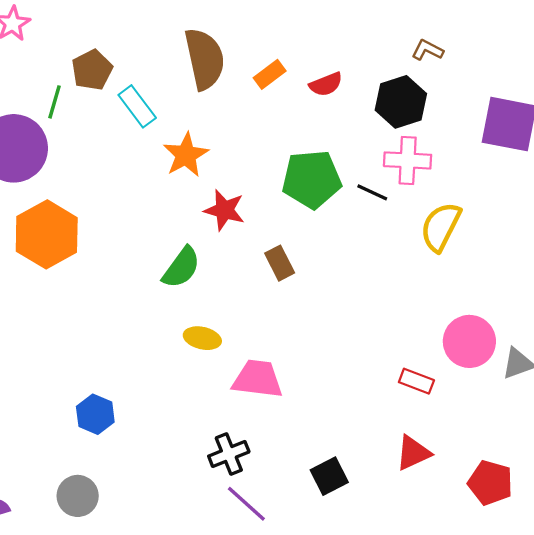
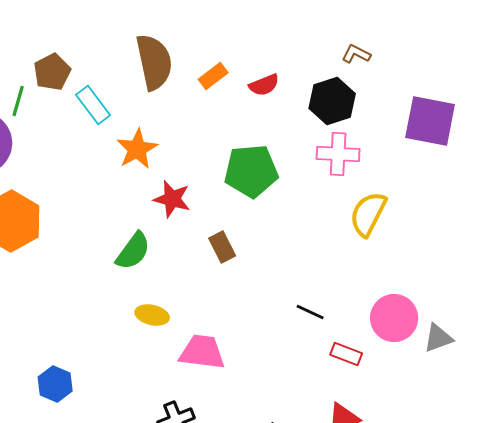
black line: (372, 192) -> (310, 312), moved

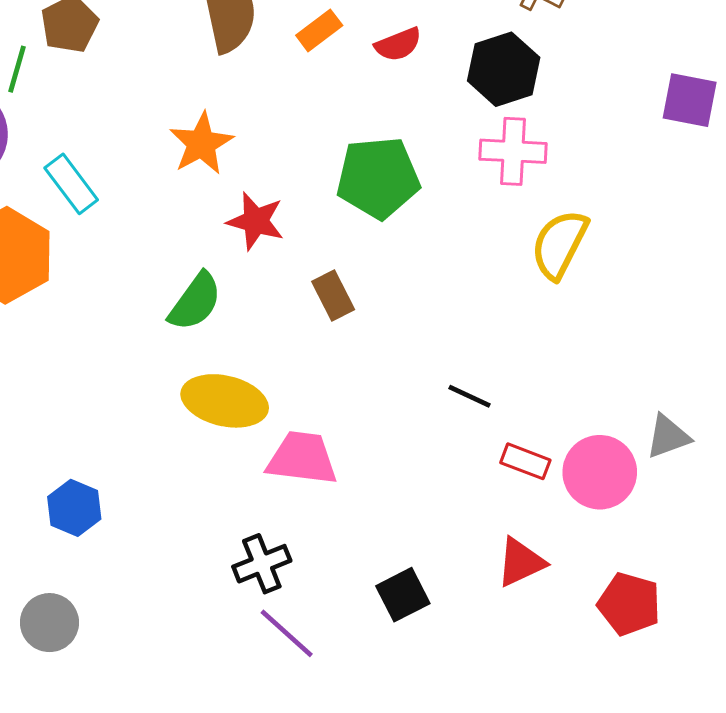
cyan rectangle: (93, 105) -> (71, 184), moved
purple square: (430, 121) -> (690, 100), moved, size x0.7
yellow ellipse: (152, 315) -> (225, 401), size x1.6
pink circle: (394, 318) -> (600, 472), moved

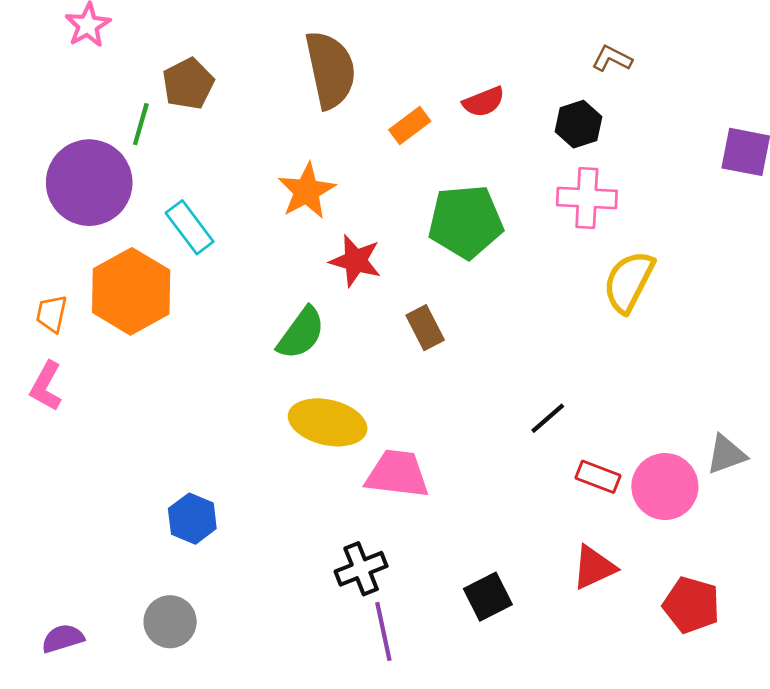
orange rectangle: (319, 30) -> (410, 125), moved
black hexagon: (504, 69) -> (578, 124), size x0.7
black line: (470, 396) -> (548, 418), turned -66
purple line: (287, 633) -> (383, 631), turned 36

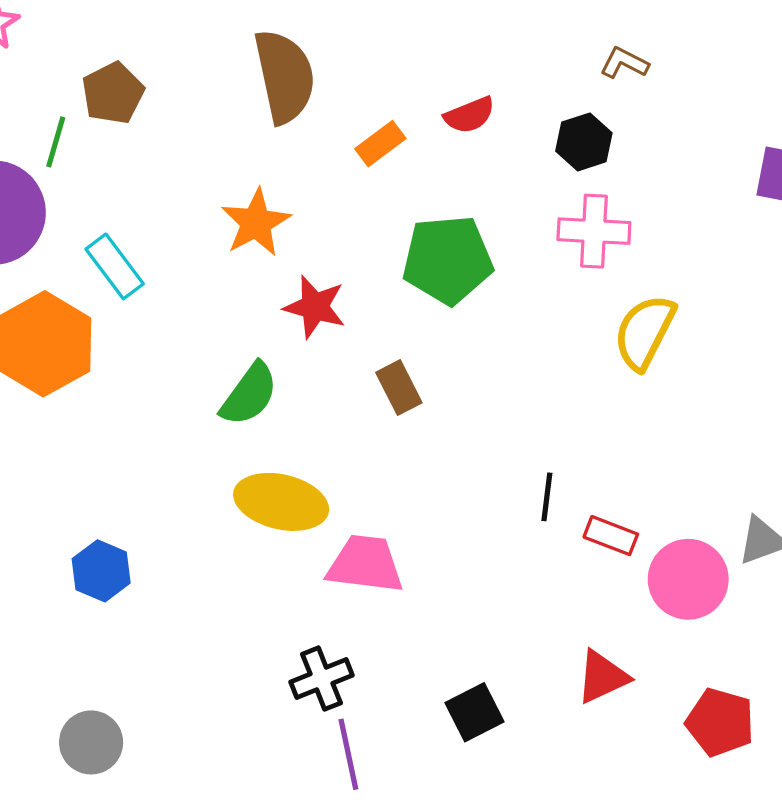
black line: (548, 418) -> (547, 497), turned -42
red rectangle: (598, 477) -> (611, 536), moved
blue hexagon: (192, 519) -> (101, 571), moved

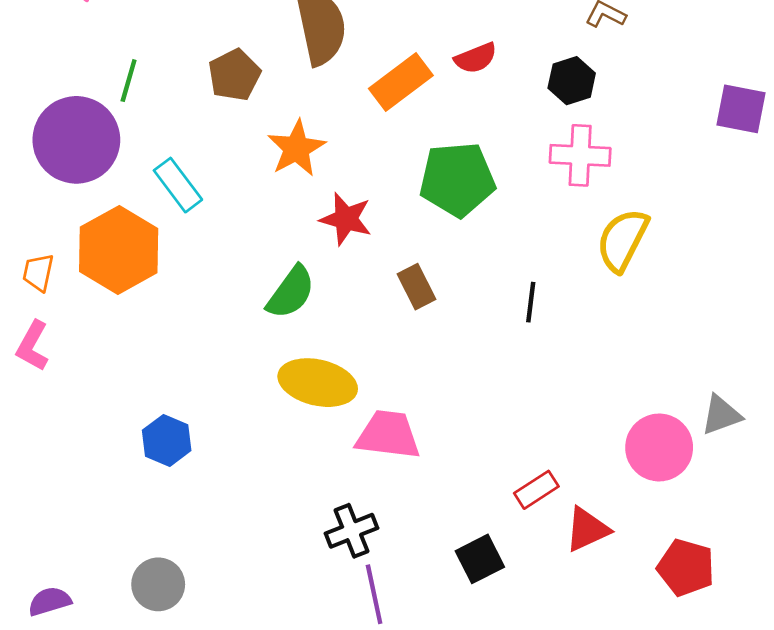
brown pentagon: (113, 93) -> (234, 75), moved
orange rectangle: (380, 144) -> (401, 82), size x1.5
black line: (547, 497) -> (531, 302), moved
red rectangle: (611, 536) -> (536, 490), moved, turned -54

